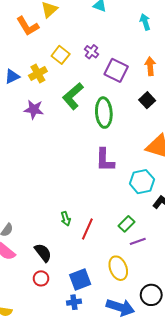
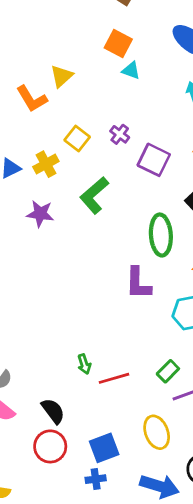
green ellipse: (104, 113) -> (161, 235), moved
red line: (87, 229) -> (114, 378), turned 50
red circle: (41, 278) -> (50, 446), size x1.5

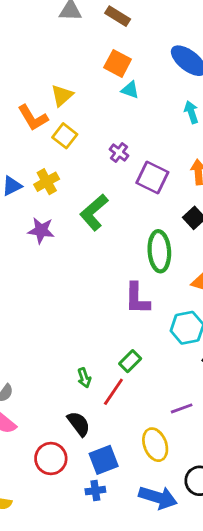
yellow square: (77, 139) -> (65, 136), moved
green rectangle: (168, 371) -> (130, 361), moved
red line: (114, 378) -> (113, 392), turned -40
black semicircle: (53, 411) -> (79, 424), moved

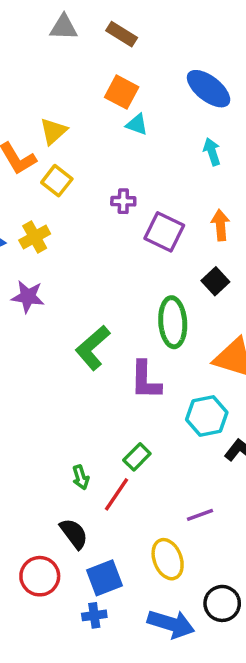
purple cross: (119, 152) -> (123, 201), turned -36
green L-shape: (94, 212) -> (93, 348), moved

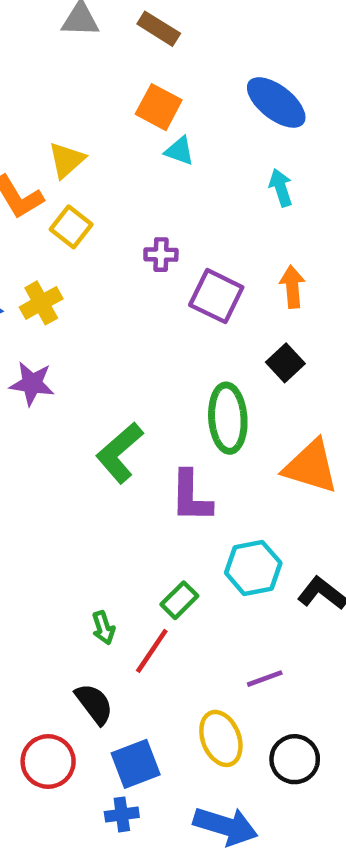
cyan hexagon: (207, 416) -> (253, 568), moved
black circle: (222, 603) -> (295, 759), moved

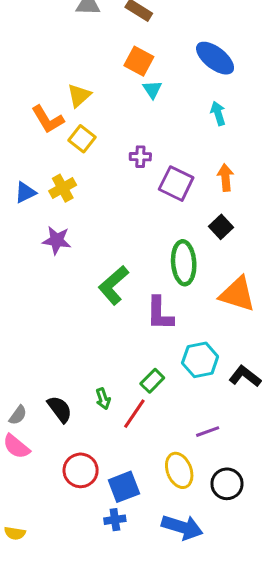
cyan triangle: (179, 151) -> (152, 89), turned 36
black semicircle: (94, 704) -> (60, 409), moved
red circle: (48, 761) -> (81, 470), moved

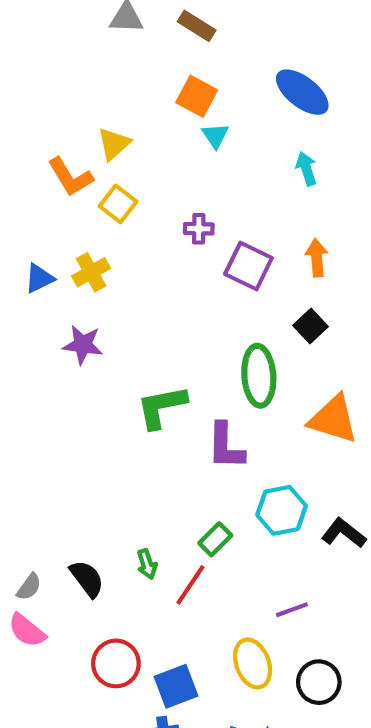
green L-shape: (113, 285) -> (161, 407), turned 30

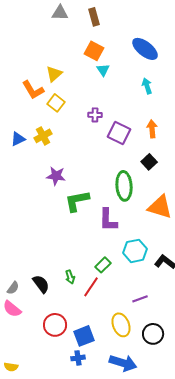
brown rectangle: (197, 26) -> (94, 17), turned 42
purple star: (83, 345) -> (56, 176), moved

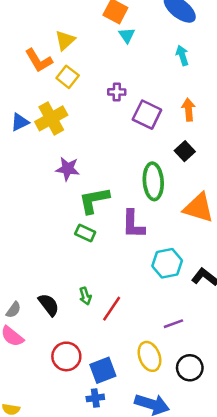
yellow cross: (43, 136) -> (51, 118), size x1.4
green rectangle: (103, 265) -> (85, 233), moved, turned 70

